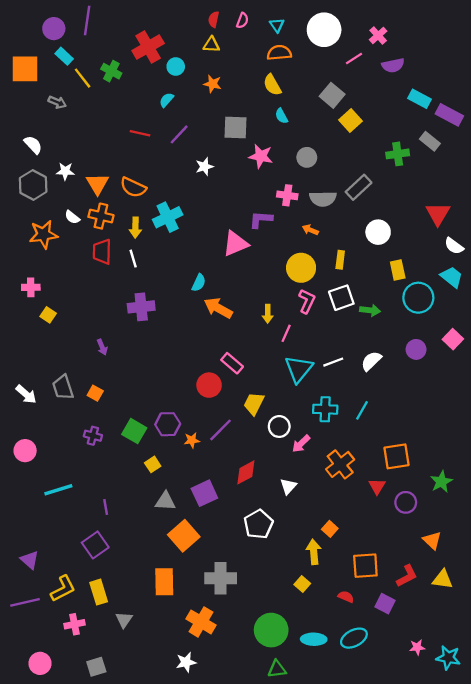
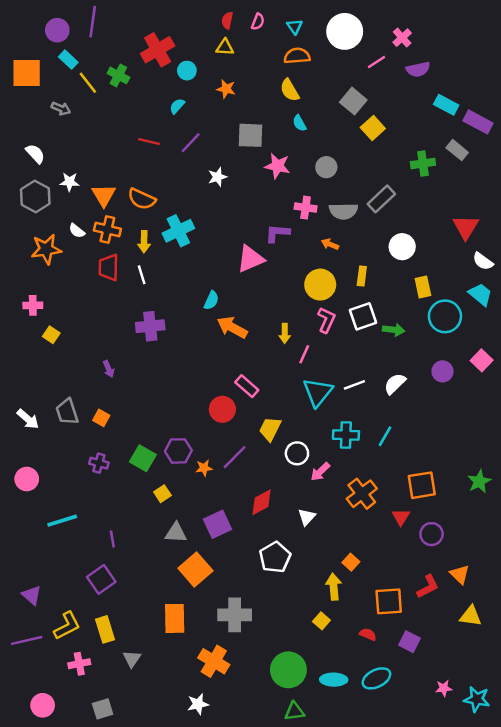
green star: (441, 482) -> (479, 481), moved
red L-shape: (407, 576) -> (428, 587), moved

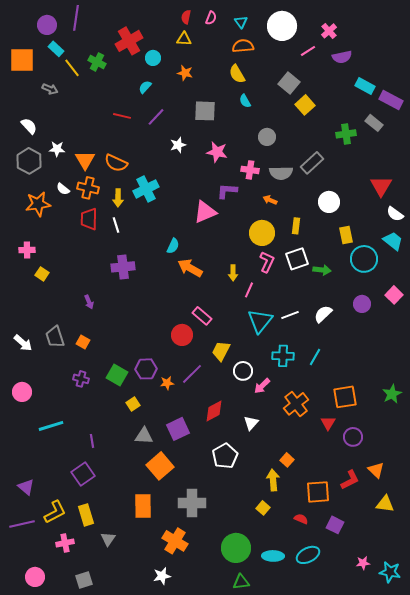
pink star: (277, 166) -> (217, 152), moved

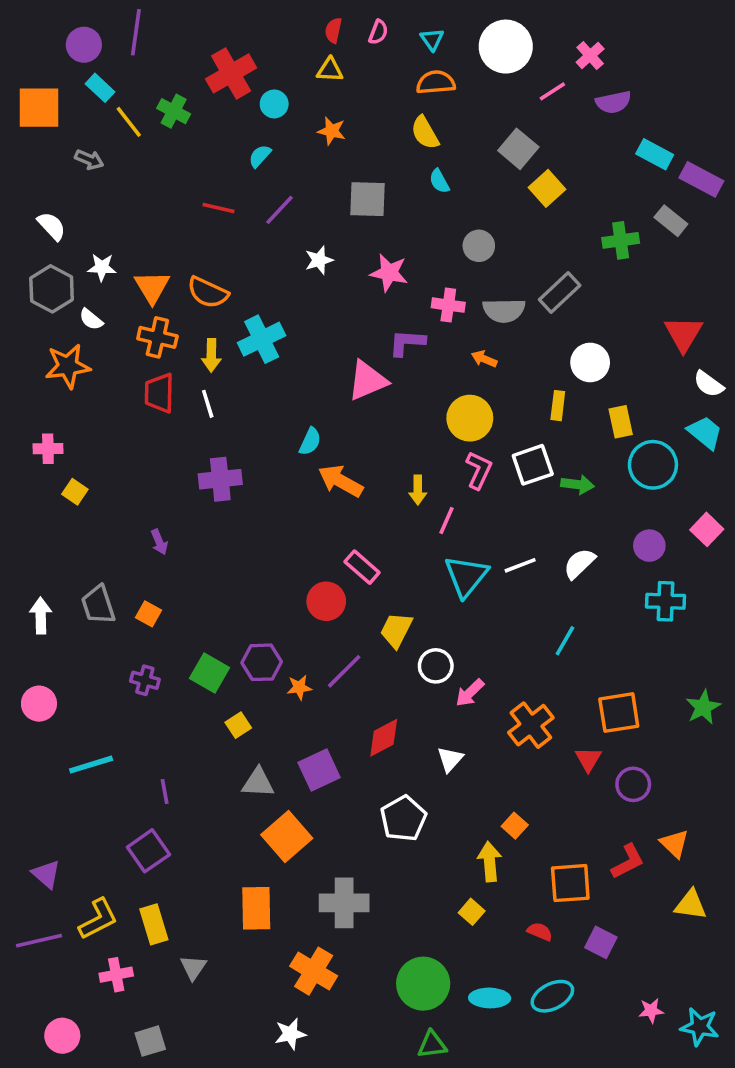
white semicircle: (63, 189) -> (91, 319), moved
yellow rectangle: (296, 226) -> (558, 406), moved
white arrow: (23, 343) -> (41, 616), turned -132
cyan cross: (283, 356) -> (666, 601), moved

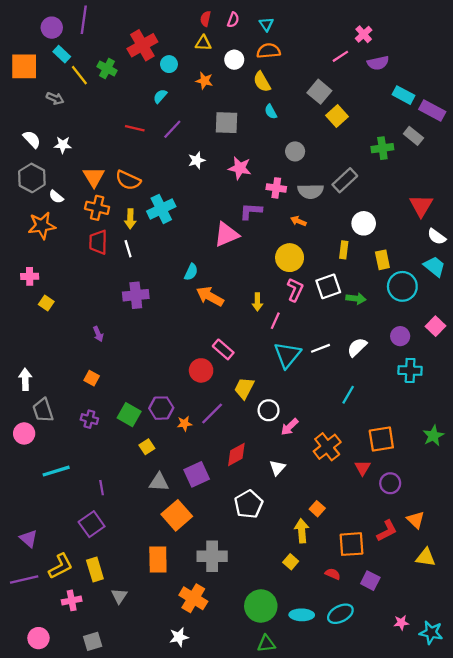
white circle: (506, 47) -> (234, 60), moved, size x0.6
white star: (102, 267) -> (63, 145), moved
gray trapezoid: (98, 605) -> (43, 410), moved

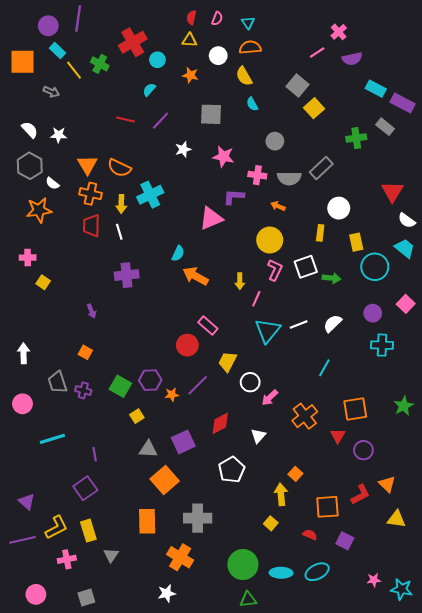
gray trapezoid: (43, 410) -> (58, 382), moved

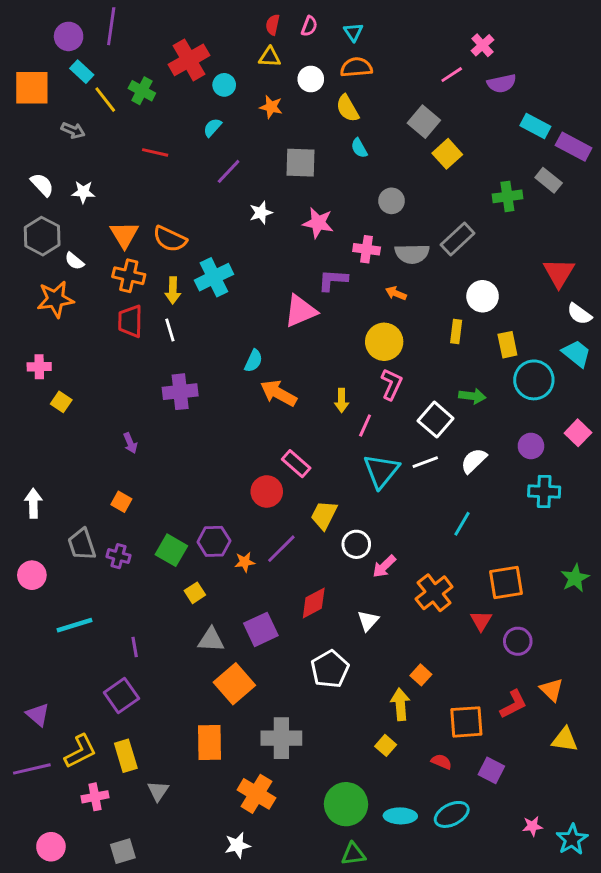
red line: (126, 119) -> (155, 152), moved
white square: (306, 267) -> (436, 420), moved, turned -30
cyan star: (402, 589) -> (572, 839), turned 30

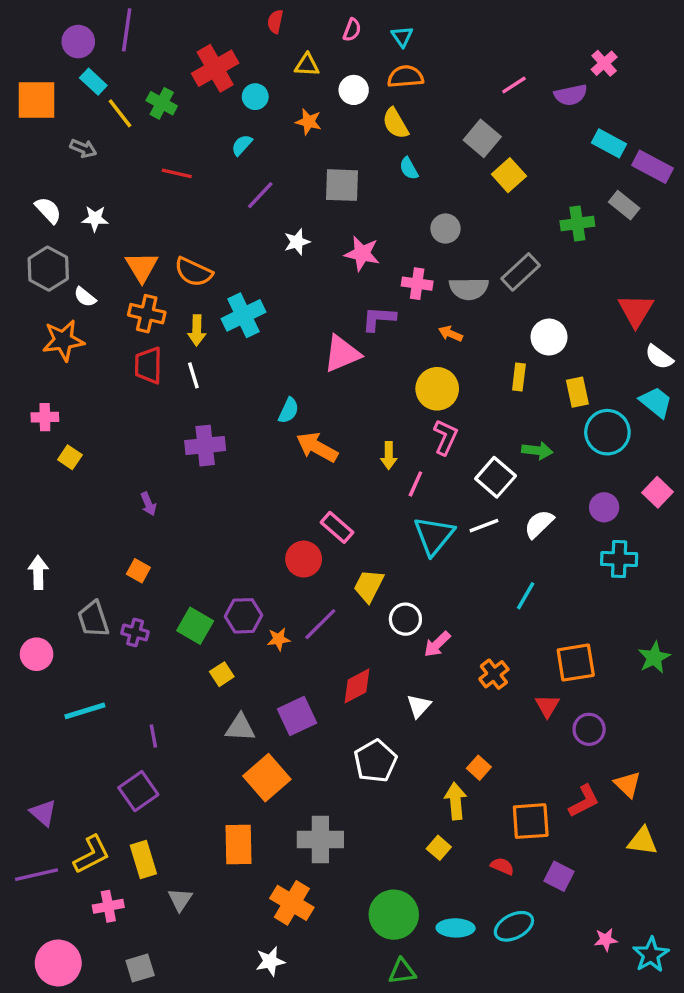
red semicircle: (273, 25) -> (275, 22), moved
pink cross: (483, 45) -> (604, 63), moved
orange cross: (434, 593) -> (494, 674), size x0.7
pink circle: (51, 847) -> (58, 963), size x1.4

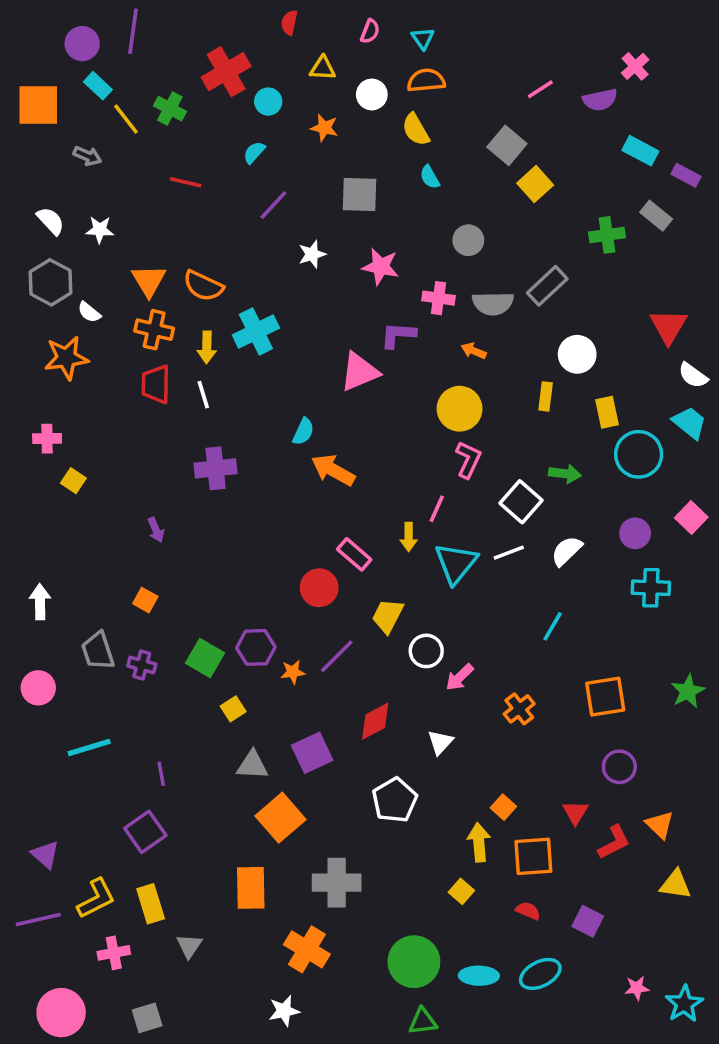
purple rectangle: (652, 167) -> (686, 175), size x0.7
yellow arrow: (389, 456) -> (409, 537), moved
red triangle: (547, 706) -> (575, 812), moved
orange square: (531, 821) -> (533, 856), moved

